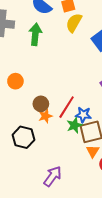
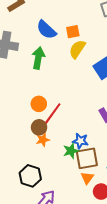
orange circle: (15, 81) -> (39, 104), moved
red line: (67, 107) -> (53, 114), moved
black hexagon: (24, 137) -> (30, 176), moved

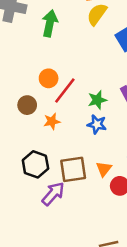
brown circle: (39, 127) -> (27, 105), moved
green star: (71, 151) -> (97, 100), moved
brown square: (87, 158) -> (73, 169), moved

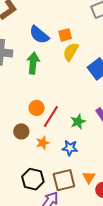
blue star: (97, 124) -> (70, 148), moved

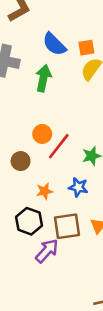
orange star: (43, 143) -> (45, 191), moved

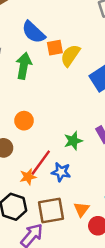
orange square: (86, 48) -> (55, 48), moved
red line: (59, 146) -> (41, 163), moved

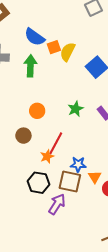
green star: (73, 141) -> (76, 109), moved
blue star: (61, 172) -> (78, 164), moved
brown square: (51, 211) -> (70, 182), turned 30

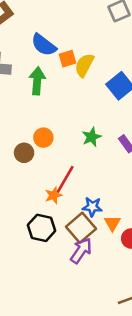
brown circle: (23, 136) -> (24, 153), moved
brown square: (70, 182) -> (81, 228), turned 35
purple arrow: (57, 204) -> (81, 251), moved

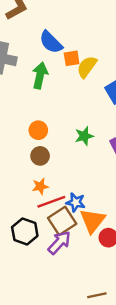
brown circle: (24, 153) -> (40, 156), moved
red line: (65, 179) -> (51, 202), moved, turned 32
orange triangle: (112, 223) -> (93, 221), size x1.6
black hexagon: (42, 228) -> (25, 232), moved

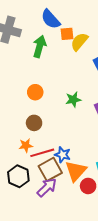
brown circle: (40, 156) -> (34, 123), moved
orange star: (40, 186) -> (26, 145), moved

